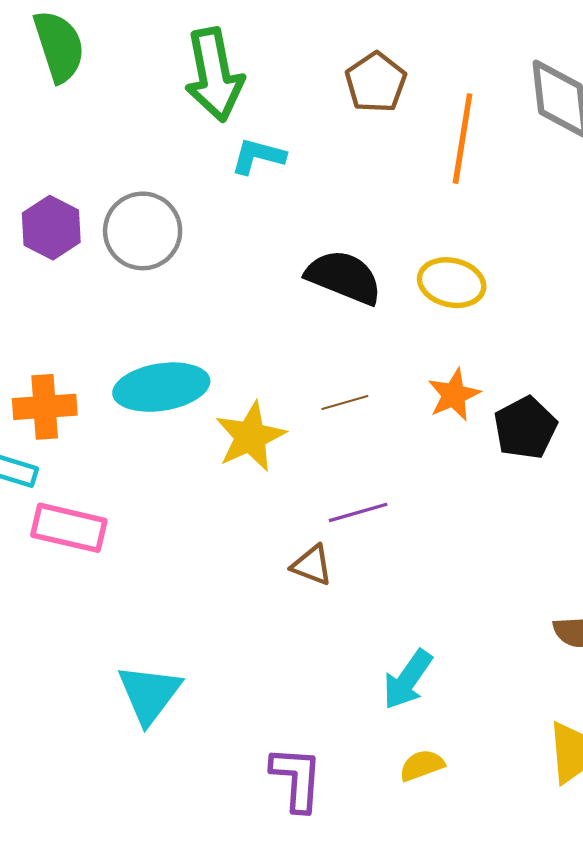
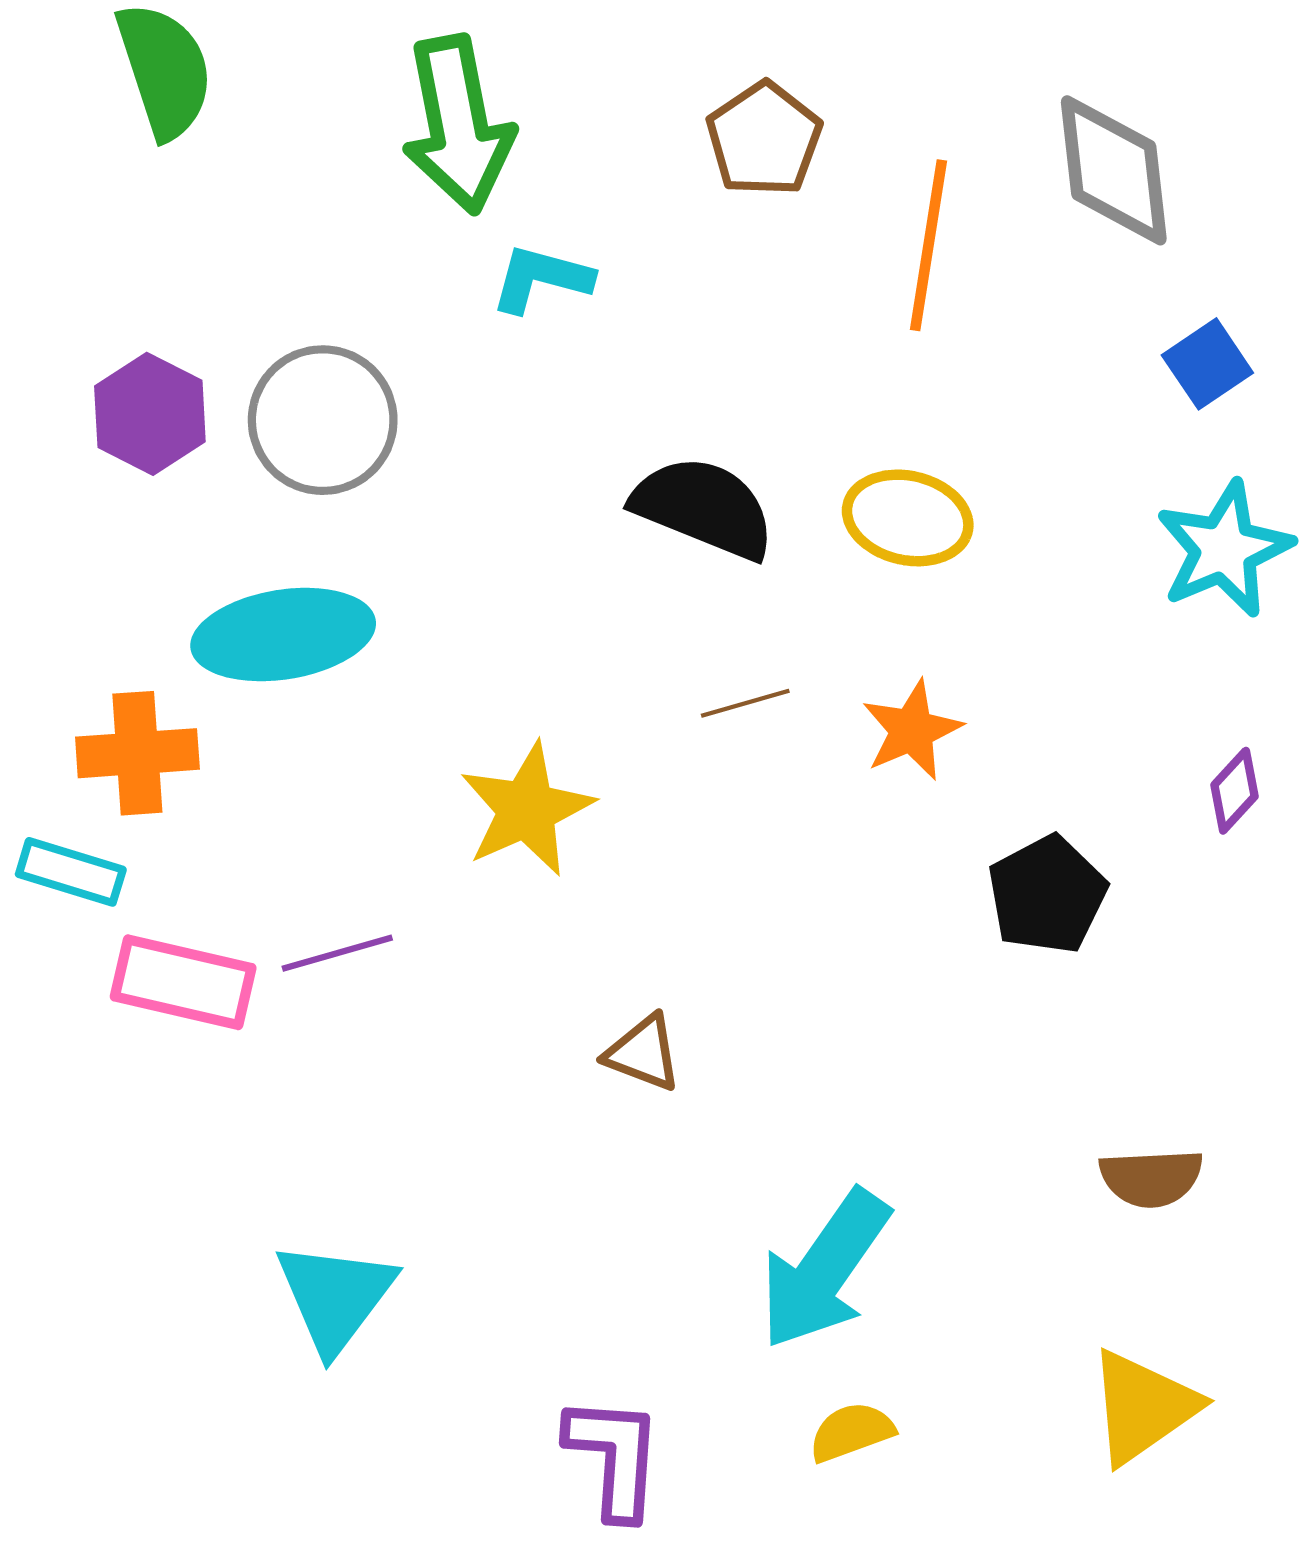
cyan ellipse: (161, 387) -> (283, 635), moved
brown line: (345, 402) -> (745, 703), moved
black pentagon: (525, 428) -> (1047, 895), moved
purple line: (358, 512) -> (337, 953), moved
cyan arrow: (408, 680) -> (824, 1269), size x1.4

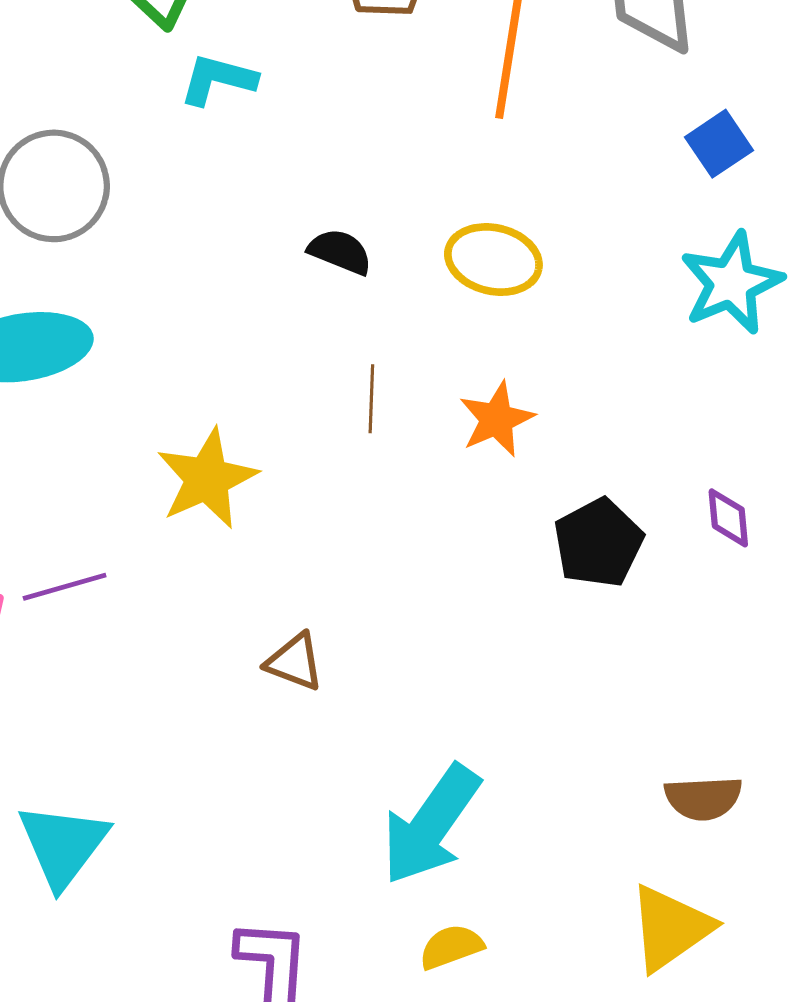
black semicircle: (704, 508) -> (340, 252), size x0.6
brown line: (745, 703) -> (371, 399), turned -72
purple diamond: (1235, 791) -> (728, 518), moved, turned -48
brown semicircle: (1151, 1178) -> (703, 798), moved

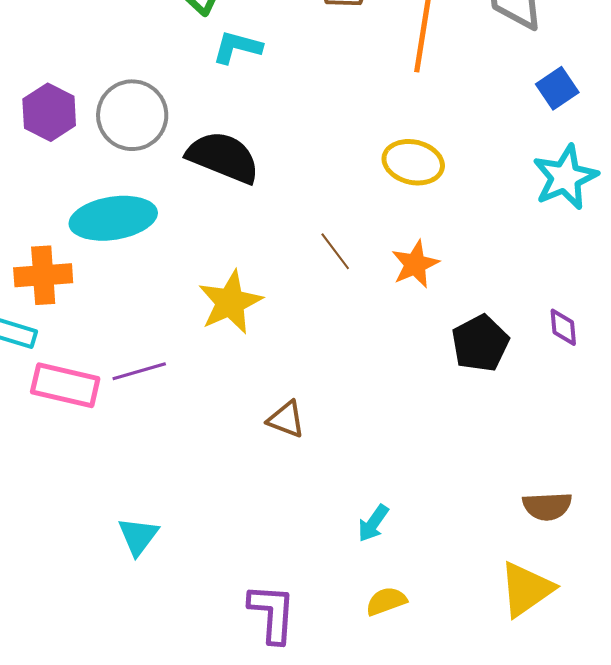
black semicircle: (340, 252) -> (223, 157), moved, size x1.8
brown line: (371, 399) -> (335, 251), turned -39
cyan arrow: (431, 825) -> (373, 523), size x0.5
cyan triangle: (63, 845) -> (138, 536), size x0.7

